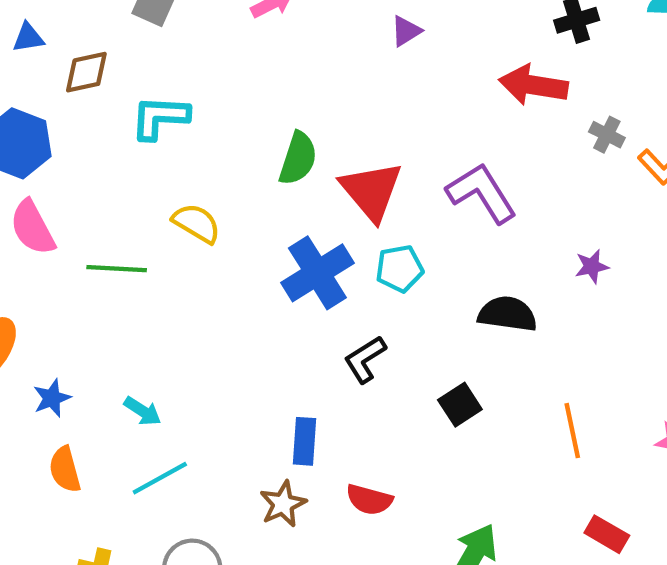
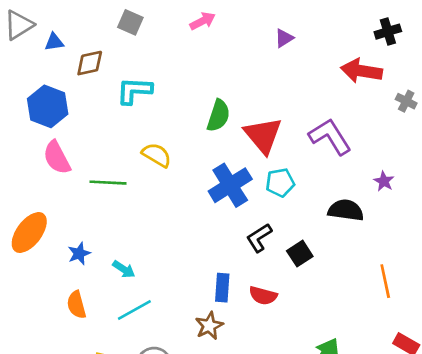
purple star: (592, 266) -> (384, 181), moved, turned -30
blue star: (52, 398) -> (79, 254), moved
black square: (460, 405) -> (300, 254), moved
red semicircle: (369, 500) -> (263, 296), moved

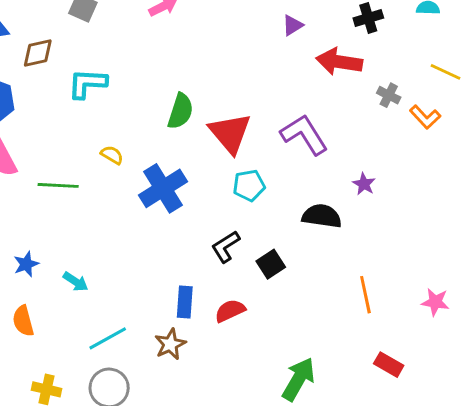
purple triangle: (284, 38) -> (293, 25), moved
yellow semicircle: (157, 155) -> (112, 155), size x0.7
blue cross: (230, 185) -> (163, 188), moved
red semicircle: (263, 296) -> (230, 311), turned 140
cyan line: (134, 310) -> (108, 338), moved

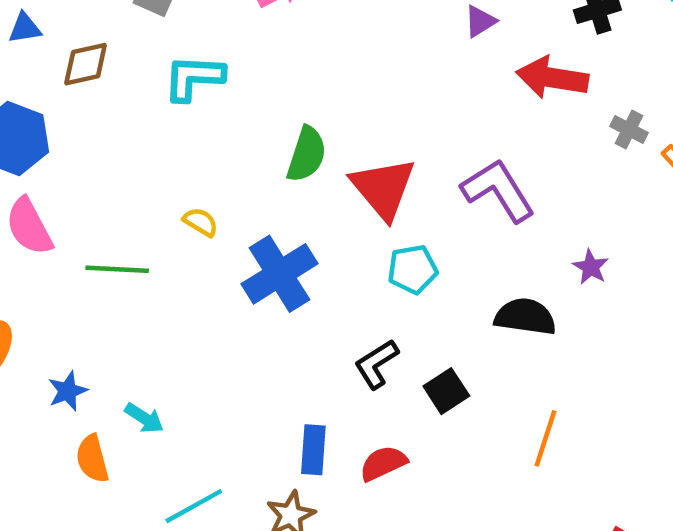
cyan L-shape: (87, 84) -> (194, 78), moved
orange line: (365, 295) -> (546, 438), moved, turned 30
orange semicircle: (23, 321) -> (92, 459), moved

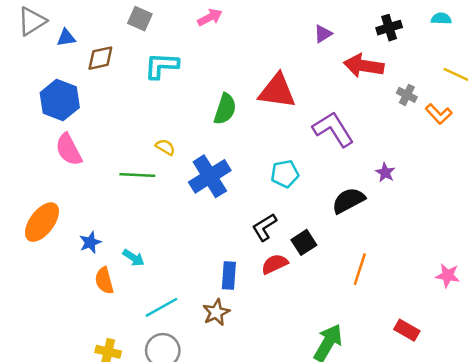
red triangle: (383, 188) -> (277, 91), moved, turned -42
green line: (117, 269) -> (137, 175), moved
black semicircle: (525, 317) -> (348, 200), turned -36
red semicircle: (383, 463) -> (275, 264), moved

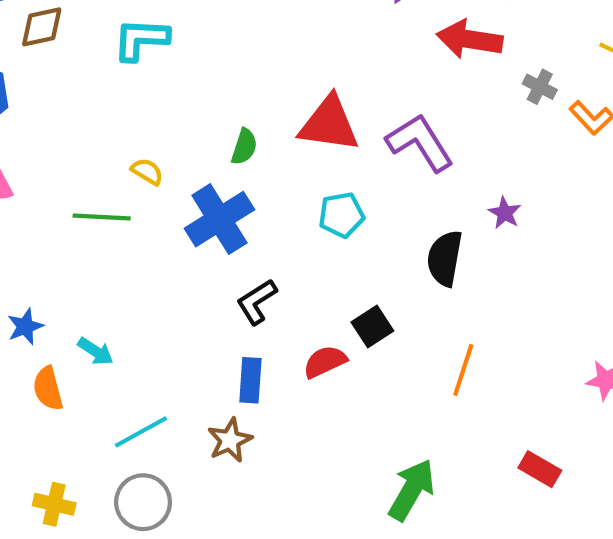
red triangle: (277, 91) -> (329, 124), moved
green semicircle: (225, 109) -> (244, 147), moved, size x0.7
black semicircle: (348, 200) -> (445, 258), turned -52
black L-shape: (264, 227) -> (257, 302), moved

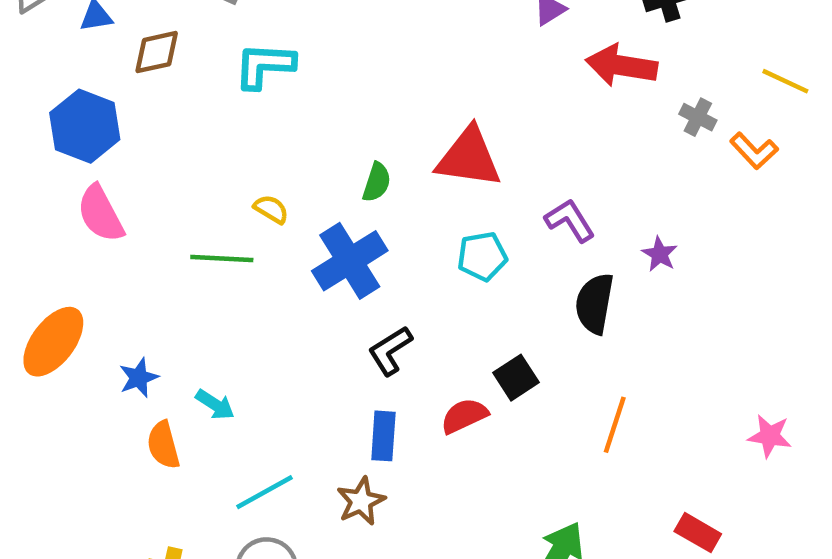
purple L-shape: (420, 143) -> (570, 220), moved, size x0.7

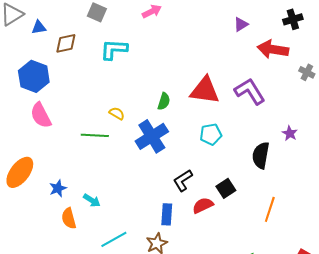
purple L-shape: (570, 220) -> (250, 91), moved, size x1.4
black L-shape: (390, 351) -> (183, 180), moved

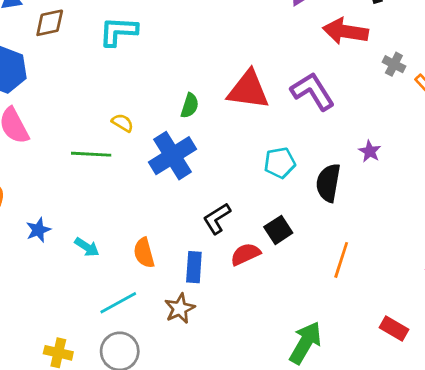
cyan pentagon: (211, 134) -> (280, 163), moved
orange semicircle: (69, 218) -> (144, 253), moved

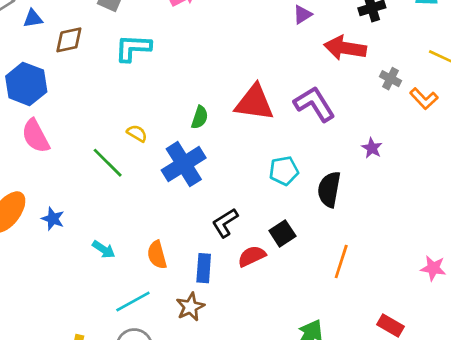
purple star: (370, 151) -> (372, 148), moved
green line: (91, 154) -> (108, 163), turned 42
blue star: (38, 230) -> (53, 219), moved, turned -30

